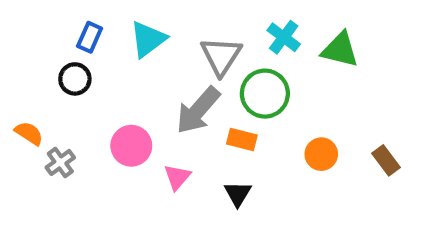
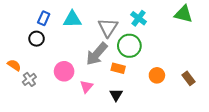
cyan triangle: (148, 39) -> (72, 19), turned 36
green triangle: (340, 50) -> (183, 14), moved

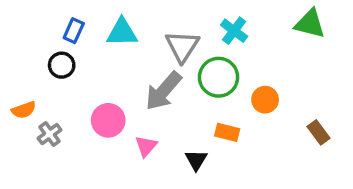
orange semicircle: (14, 65) -> (24, 110), turned 128
orange rectangle: (118, 68) -> (227, 132), moved
orange circle: (157, 75) -> (265, 100), moved

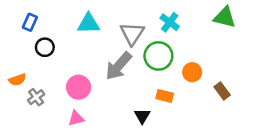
blue rectangle: (74, 31) -> (30, 22), moved
brown rectangle: (318, 132) -> (222, 91), moved
pink triangle: (146, 146) -> (76, 118), moved, turned 35

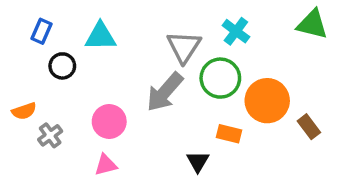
cyan triangle: (89, 24) -> (101, 36), moved
orange circle: (192, 72) -> (267, 101), size x1.6

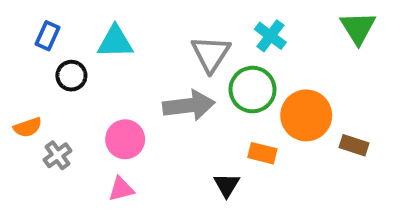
green triangle: (312, 24) -> (358, 28), turned 44
gray arrow: (165, 92) -> (189, 105), turned -138
brown rectangle: (309, 127) -> (354, 145), turned -35

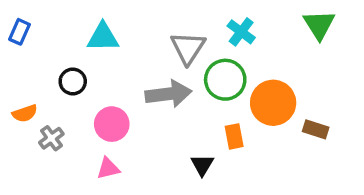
blue rectangle: (48, 36) -> (20, 32), moved
black circle: (71, 76) -> (73, 81), moved
orange rectangle: (262, 153) -> (234, 136), turned 65

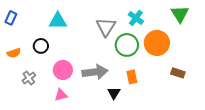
gray arrow: (168, 94) -> (95, 72), moved
orange circle: (273, 103) -> (157, 43), moved
orange semicircle: (25, 113) -> (14, 53), moved

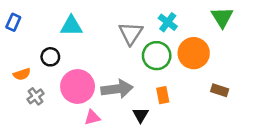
orange semicircle: (14, 53) -> (22, 74), moved
pink circle: (63, 70) -> (78, 86), size x1.4
pink triangle: (61, 95) -> (92, 117), moved

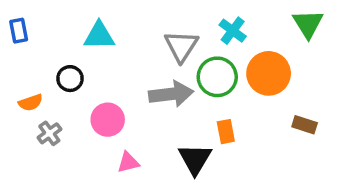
blue rectangle: (13, 22) -> (19, 31), turned -35
pink circle: (78, 86) -> (108, 120), size x0.7
gray arrow: (117, 89) -> (171, 94), moved
black triangle: (141, 115) -> (195, 159), size x1.5

